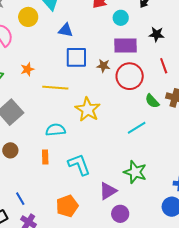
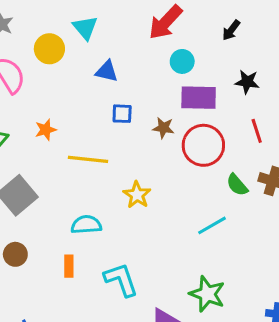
cyan circle: (121, 18) -> (182, 61), moved
blue square: (76, 57) -> (122, 114), size x0.6
yellow star: (88, 110) -> (137, 195), size x0.7

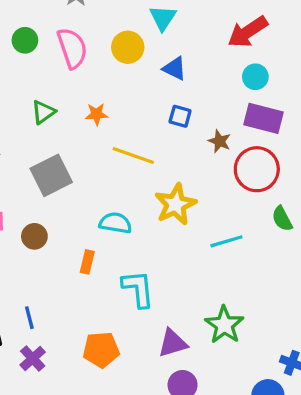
yellow circle: (49, 49) -> (128, 47), moved
yellow star: (137, 195) -> (176, 204), size x1.4
cyan line: (212, 225) -> (226, 241), moved

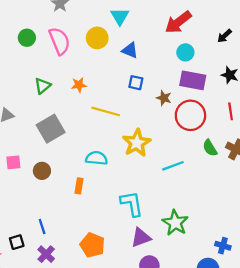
cyan L-shape: (138, 289) -> (132, 204), moved
orange pentagon: (101, 350) -> (92, 245), turned 30

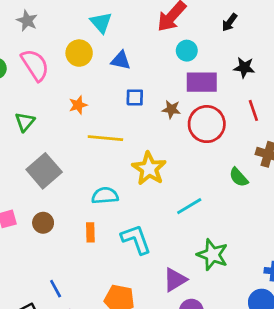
orange star: (79, 85) -> (78, 105), moved
green semicircle: (210, 148) -> (239, 177), moved
cyan line: (173, 166) -> (189, 206), moved
cyan L-shape: (132, 204) -> (136, 239), moved

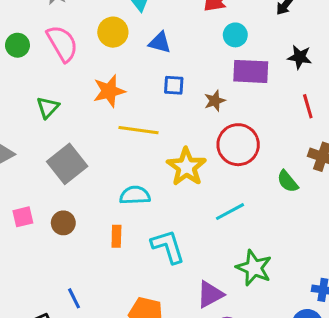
orange star: (78, 105) -> (109, 91), size x1.5
brown star: (171, 109) -> (215, 101), turned -30
red circle: (207, 124) -> (238, 145), moved

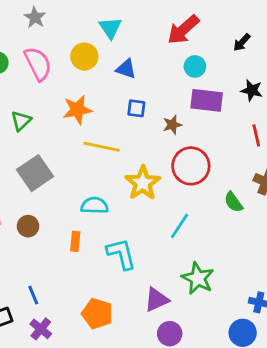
cyan line: (230, 212) -> (180, 226), turned -32

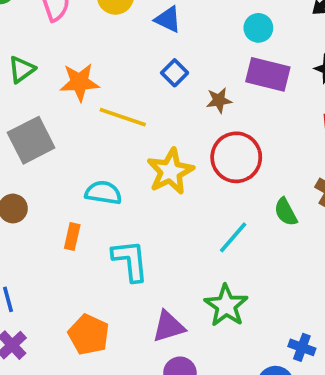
blue square: (136, 108) -> (175, 73), turned 30
orange star: (77, 110) -> (79, 82), moved
cyan line: (180, 226) -> (233, 237), moved

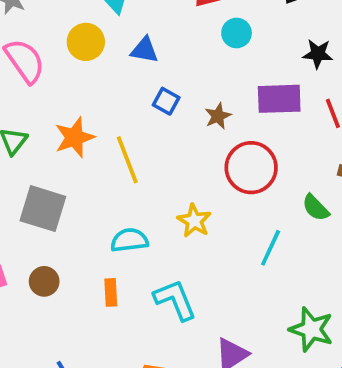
purple rectangle: (268, 74) -> (279, 99), moved
yellow line: (123, 117) -> (127, 160), turned 66
gray square: (31, 140) -> (43, 209), turned -30
yellow star: (170, 171) -> (194, 221), moved, size x0.7
green star: (226, 306) -> (311, 329), moved

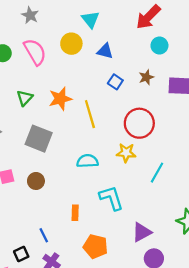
brown star: (218, 116) -> (146, 77), moved
red circle: (251, 168) -> (139, 123), moved
yellow star: (194, 221) -> (126, 153), turned -30
cyan line: (271, 248) -> (157, 173), moved
orange rectangle: (111, 292) -> (75, 213), moved

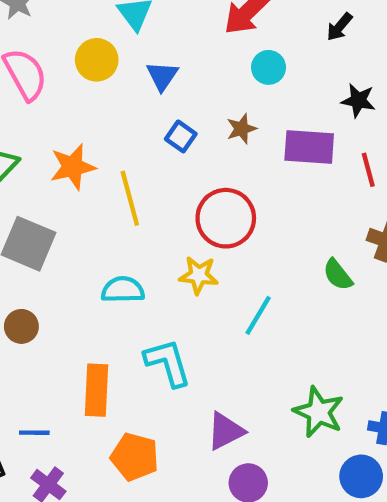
blue triangle: (105, 51) -> (162, 76), turned 48
orange rectangle: (75, 213) -> (97, 390), size x1.6
blue line: (44, 235) -> (34, 433), turned -64

